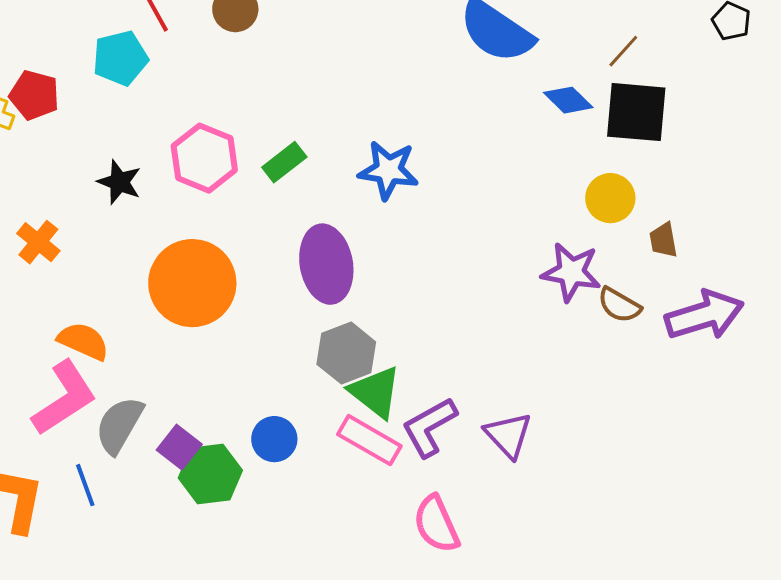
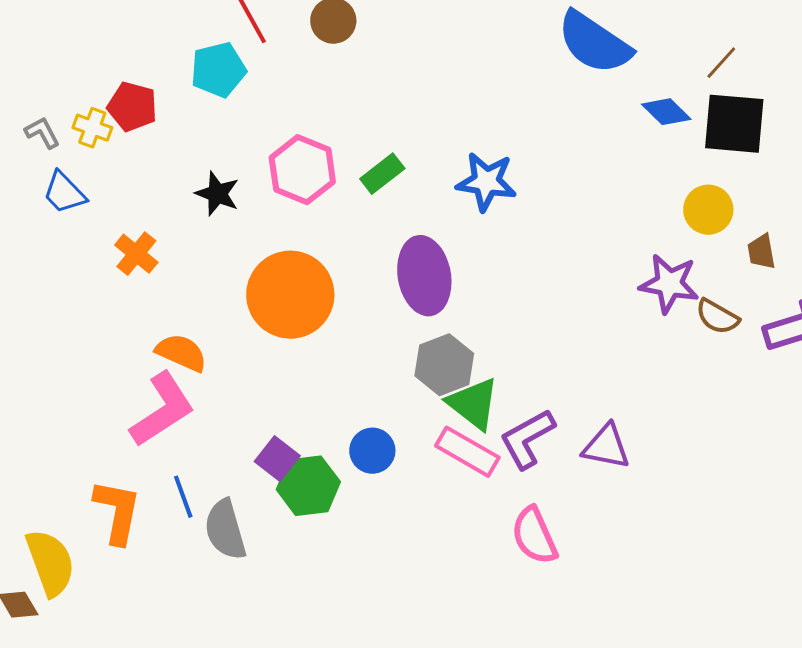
gray semicircle: (119, 425) -> (225, 530), moved, turned -46
purple triangle: (508, 435) -> (606, 447), turned -36

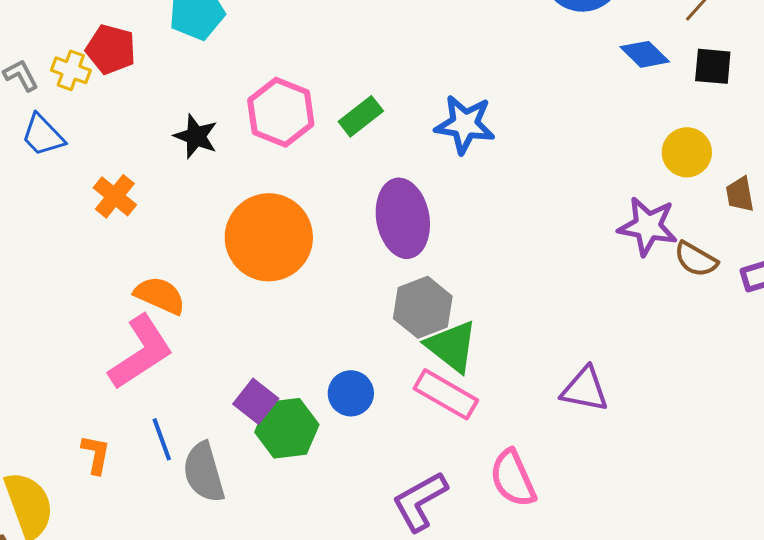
black square: (734, 124) -> (713, 66), size x0.6
purple L-shape: (527, 439) -> (420, 501), moved
orange L-shape: (117, 512) -> (96, 454), size x0.6

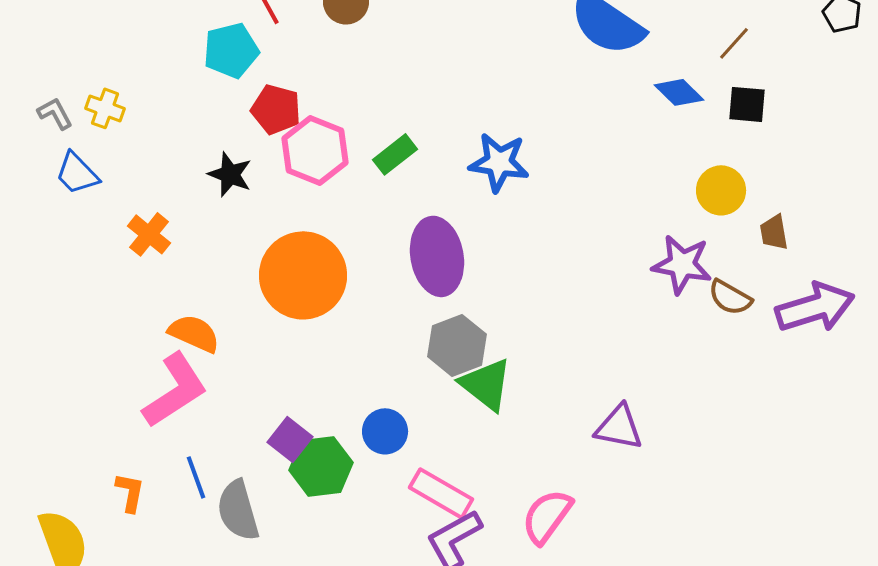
red pentagon: (111, 49) -> (276, 109), moved
pink rectangle: (446, 394) -> (441, 493), moved
pink semicircle: (513, 478) -> (547, 516), turned 60

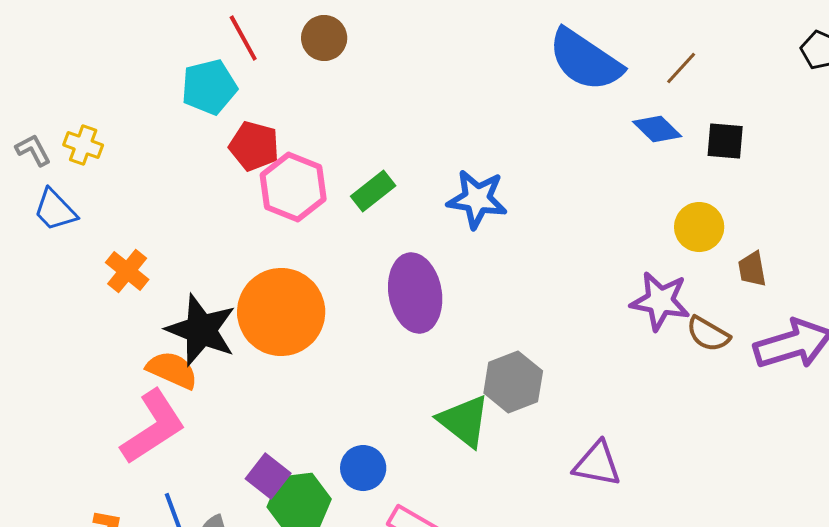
brown line: (734, 43) -> (681, 68), moved
black star: (230, 174) -> (201, 330), moved, size x1.6
gray hexagon: (457, 345) -> (513, 382), moved

